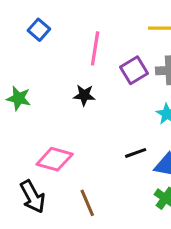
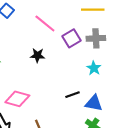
pink line: (95, 48) -> (45, 23), turned -60

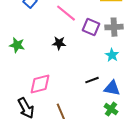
purple square: (71, 38) -> (91, 27), turned -36
pink diamond: (17, 99) -> (40, 84), turned -30

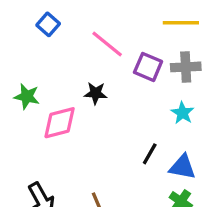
black line: (92, 80) -> (150, 154), turned -40
pink diamond: (40, 84) -> (60, 123), moved

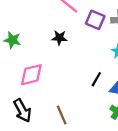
pink diamond: (60, 123) -> (31, 75), moved

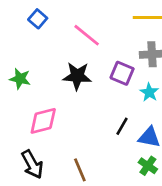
purple square: (95, 20) -> (122, 73), moved
black star: (59, 38) -> (77, 76), size x1.5

